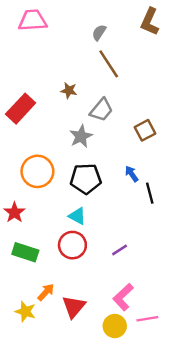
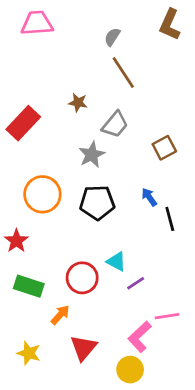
cyan triangle: (77, 216) -> (116, 261), moved
orange arrow: (46, 292) -> (60, 315), moved
pink line: (147, 319) -> (167, 316), moved

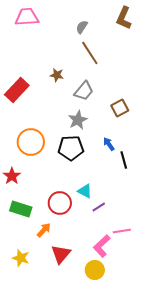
gray star: (92, 155) -> (78, 120), moved

